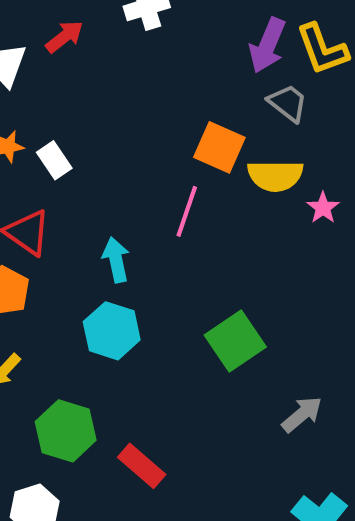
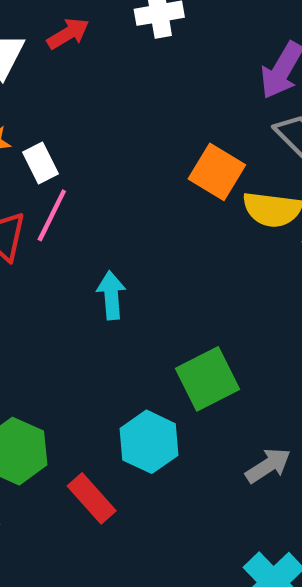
pink line: (187, 211) -> (52, 215), moved
cyan arrow: (116, 260) -> (111, 295), moved
cyan hexagon: (112, 331) -> (149, 442), moved

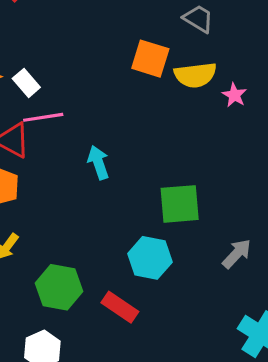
pink line: (52, 215) -> (43, 117), turned 69
green square: (208, 379) -> (180, 204), turned 36

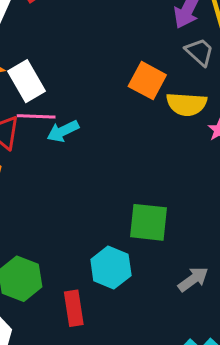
white rectangle: (26, 83) -> (27, 81), size x1.5
cyan arrow: (98, 163) -> (63, 131), moved, turned -108
red rectangle: (120, 307) -> (74, 308), turned 36

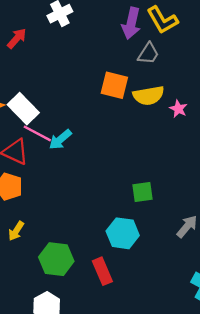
gray trapezoid: (200, 52) -> (148, 54), turned 95
pink line: (36, 116) -> (37, 133), turned 40
green square: (149, 222) -> (142, 192), size x0.7

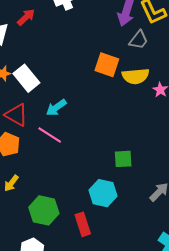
pink line: (37, 133) -> (50, 135), moved

